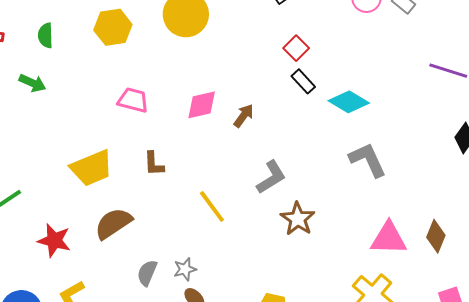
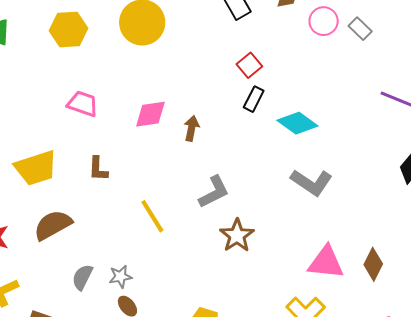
black rectangle: (303, 81) -> (254, 99), turned 65
brown arrow: (244, 116) -> (192, 128), turned -30
gray L-shape: (368, 160) -> (311, 182), turned 144

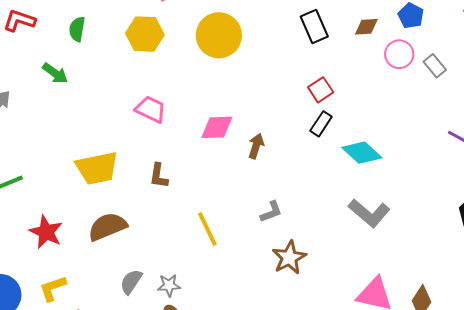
gray L-shape: (214, 192) -> (271, 212), size x0.7

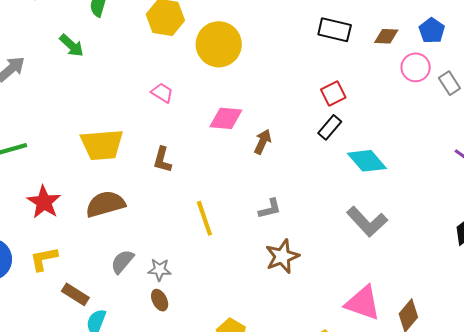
black rectangle: (314, 26) -> (335, 30), turned -60
yellow circle: (219, 35) -> (219, 44), moved
pink trapezoid: (151, 109) -> (162, 93), size x0.7

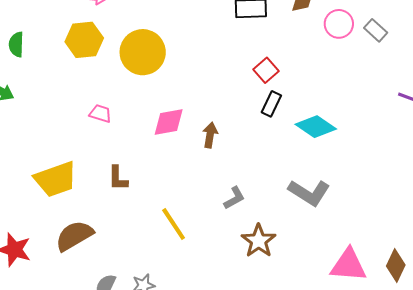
gray L-shape: (367, 222) -> (309, 193), moved

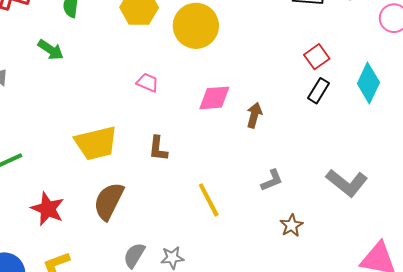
cyan diamond: (316, 127) -> (368, 83), moved, turned 75
brown semicircle: (74, 236) -> (109, 201), turned -39
brown star: (259, 241) -> (291, 225), size x0.7

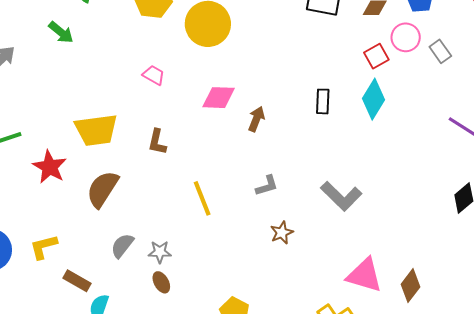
red square: (317, 57) -> (376, 56), moved
black rectangle: (318, 91) -> (323, 101), turned -35
red star: (48, 209) -> (50, 167), moved

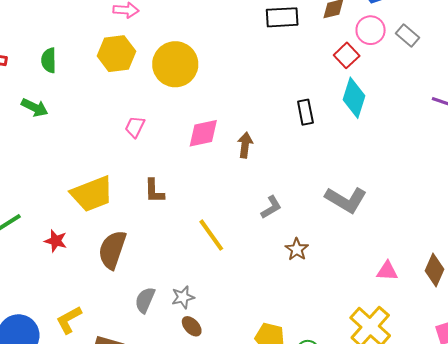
pink trapezoid: (154, 75) -> (135, 127), turned -80
red star: (50, 167) -> (56, 241), size x0.7
pink triangle: (364, 275) -> (387, 271), size x0.6

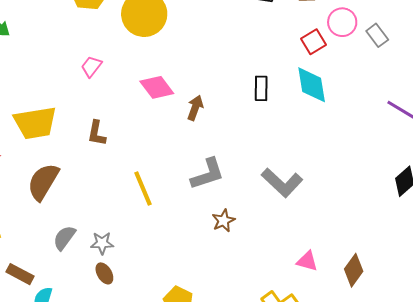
cyan diamond: (354, 98) -> (312, 85), turned -39
pink diamond: (203, 133) -> (157, 87), turned 52
gray L-shape: (271, 207) -> (207, 174), size x1.5

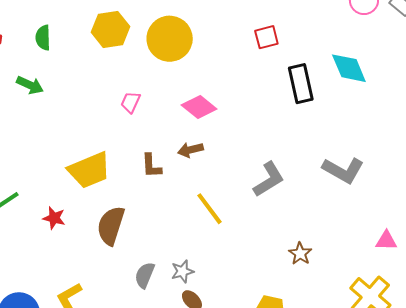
red square: (313, 42) -> (266, 37), moved, turned 30
black rectangle: (261, 88) -> (301, 84), size x1.5
brown arrow: (195, 108) -> (190, 150), moved, turned -110
brown star: (223, 221) -> (300, 254), moved

